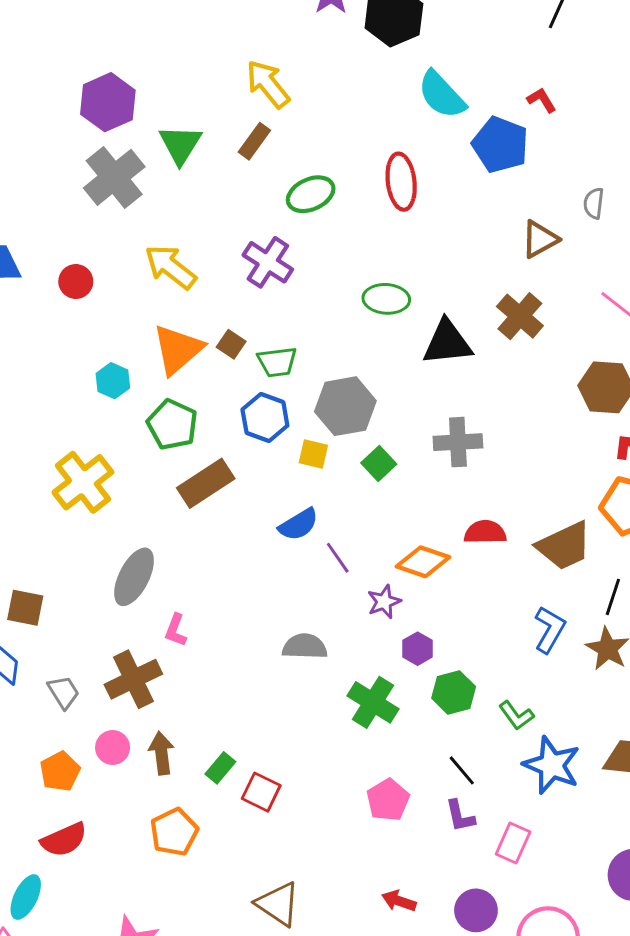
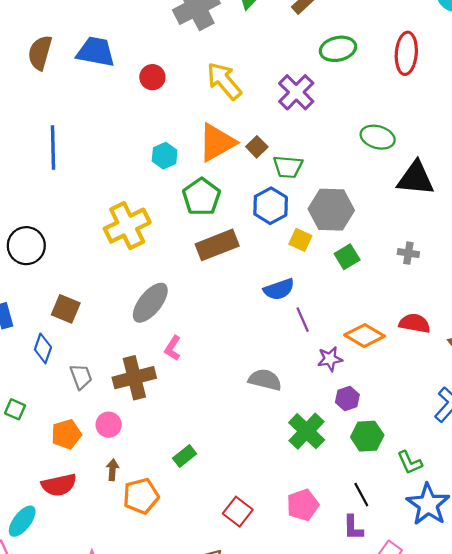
gray cross: (458, 442) -> (408, 253), size x0.6
brown arrow: (162, 753) -> (113, 470), moved, size x0.7
red square: (261, 792) -> (238, 512), moved

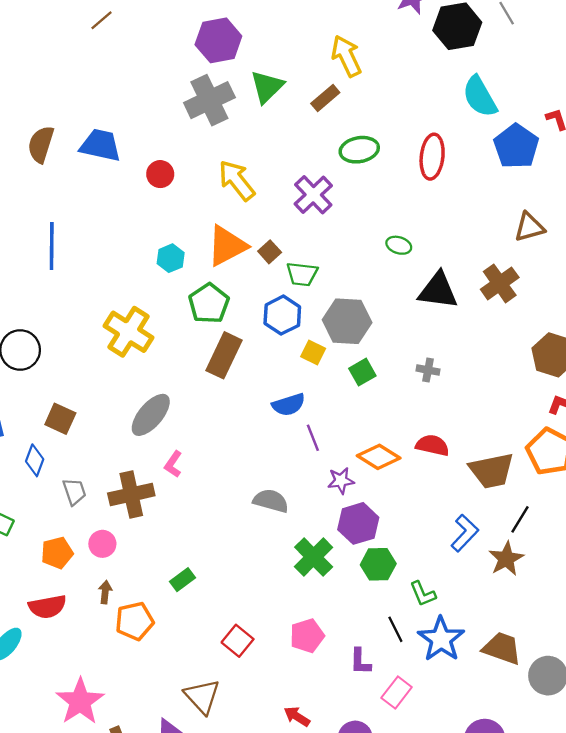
green ellipse: (378, 137) -> (399, 245), size x0.7
yellow cross: (127, 226) -> (129, 332), turned -33
brown rectangle: (217, 245) -> (224, 355), turned -45
purple hexagon: (347, 399) -> (358, 523), size x1.6
black line: (361, 495) -> (395, 629), moved

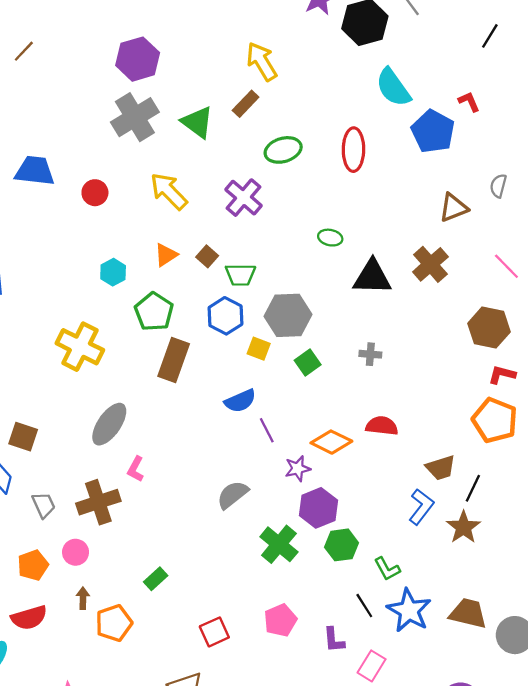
green triangle: (267, 87) -> (197, 122), moved, turned -33
orange triangle: (227, 246) -> (166, 255), size x0.6
brown trapezoid: (492, 471) -> (441, 468), moved, size x0.7
gray semicircle: (271, 501) -> (233, 495), turned -48
red square: (238, 641) -> (214, 632), turned 32

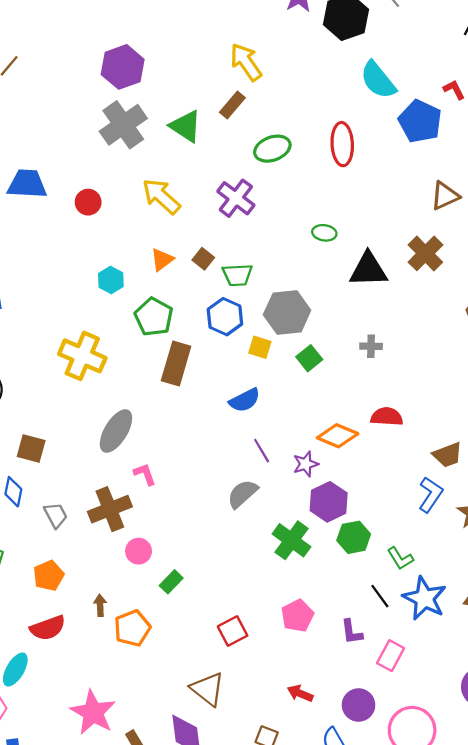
purple line: (267, 430) -> (262, 451), moved
pink L-shape: (136, 469) -> (145, 474), turned 135
pink circle: (76, 552) -> (139, 551), moved

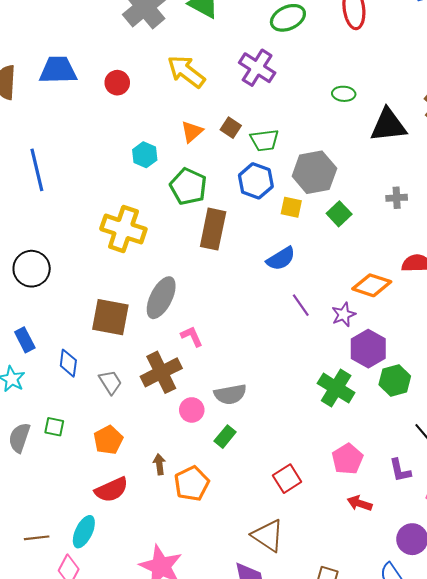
brown square: (31, 449) -> (110, 317), moved, size x1.4
gray semicircle: (243, 494) -> (230, 394), moved, turned -144
red arrow: (300, 693) -> (360, 503), moved

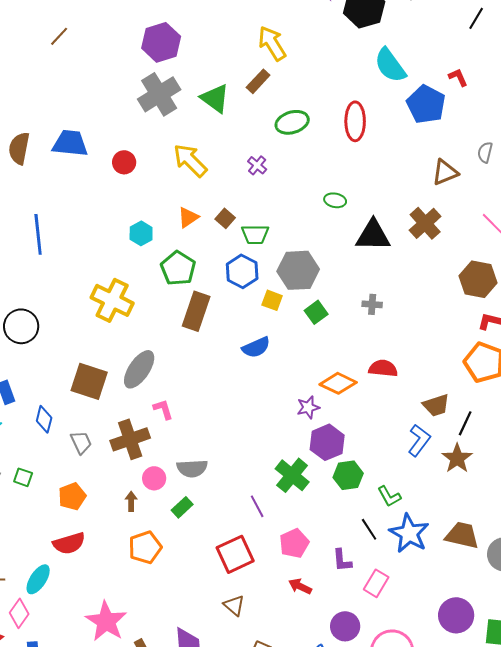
purple cross: (257, 68) -> (257, 165), size x0.6
purple line: (301, 305) -> (257, 506), moved
brown arrow: (159, 464) -> (131, 501), moved
red square: (287, 479) -> (235, 554), size x1.4
brown triangle: (268, 536) -> (234, 605), moved, size x0.7

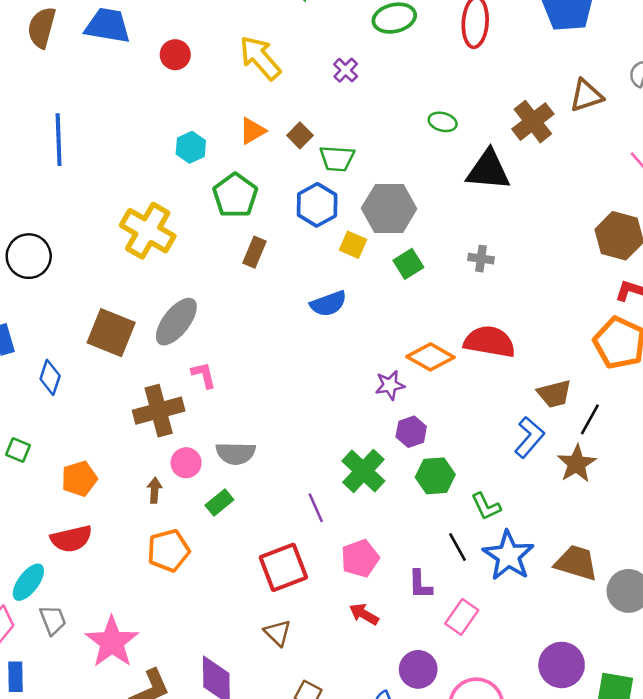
brown cross: (425, 223) -> (533, 122), moved
brown rectangle: (196, 311) -> (255, 252), size x0.6
red semicircle: (383, 368) -> (490, 342), size x1.4
gray trapezoid: (81, 442) -> (53, 620), moved
purple hexagon: (327, 442) -> (411, 432), size x0.7

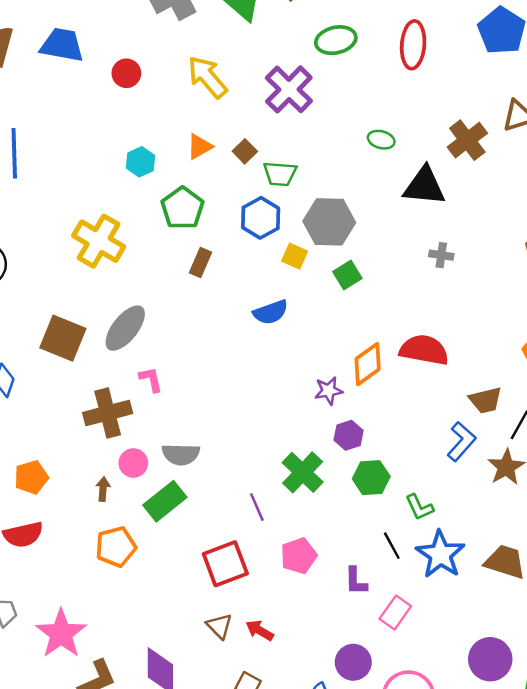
purple cross: (346, 70) -> (289, 89), size x2.0
gray cross: (481, 259) -> (441, 255), moved
orange diamond: (430, 357) -> (368, 364), turned -66
green rectangle: (219, 502) -> (165, 501), size x1.6
red arrow: (364, 614) -> (260, 630), moved

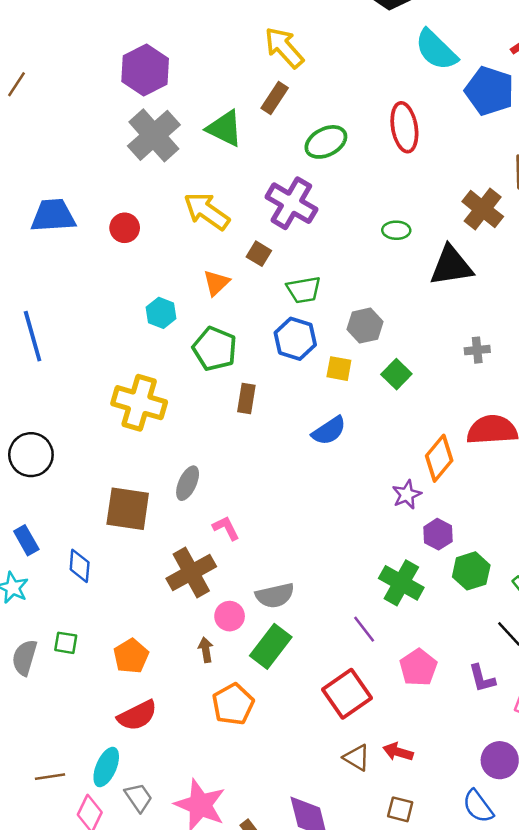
brown square: (245, 151) -> (259, 254), moved
gray hexagon: (329, 222) -> (365, 326), size x0.7
gray cross: (441, 255) -> (477, 350), moved
gray ellipse: (125, 328) -> (188, 483), size x0.7

